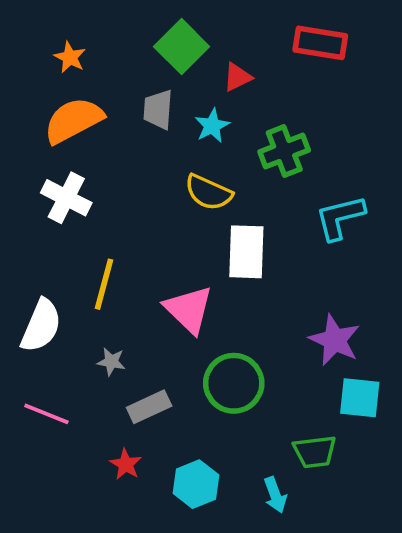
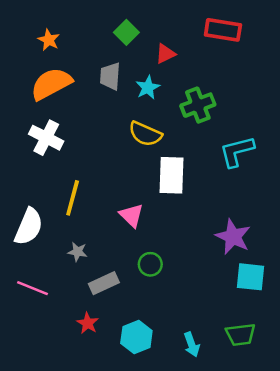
green square: (182, 47) -> (126, 32), size x0.7
pink triangle: (189, 309) -> (131, 215), size x0.7
green circle: (234, 383) -> (150, 264), moved, size x0.6
green trapezoid: (315, 452) -> (241, 334), moved

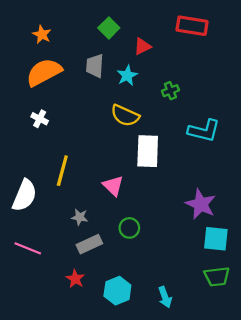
green cross: (198, 105) -> (170, 91), size x0.6
white cross: (46, 138) -> (40, 119), size x0.6
cyan L-shape: (237, 151) -> (204, 131), turned -152
gray star: (78, 252) -> (80, 217), moved
green trapezoid: (241, 334) -> (217, 277), moved

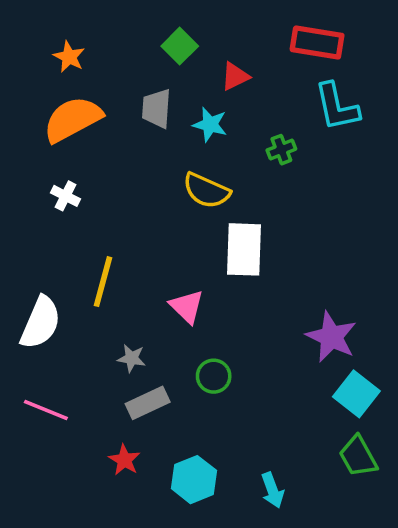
cyan star: (127, 76) -> (210, 125), turned -30
cyan L-shape: (204, 131) -> (337, 107), moved, turned 64
cyan square: (216, 239) -> (356, 394), turned 32
green trapezoid: (217, 277) -> (358, 456), turned 68

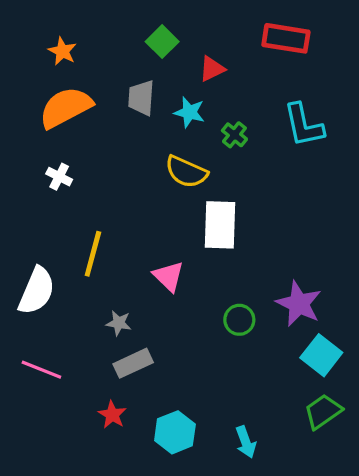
cyan L-shape: (337, 107) -> (304, 125), moved
green cross: (281, 150) -> (234, 135), moved, turned -30
green circle: (214, 376) -> (239, 320), moved
green trapezoid: (358, 456) -> (323, 411), turned 84

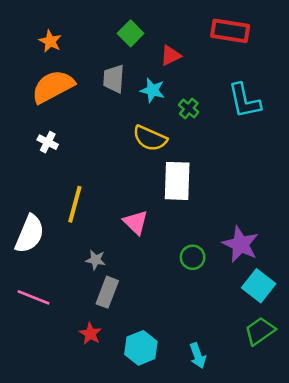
gray rectangle: (133, 363) -> (107, 292), turned -44

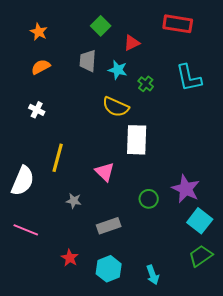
orange semicircle: (53, 87) -> (41, 67), size x0.6
gray rectangle: (107, 292) -> (109, 226), moved, turned 50

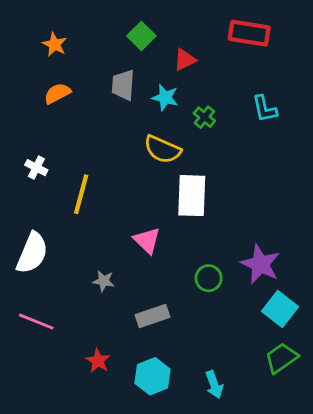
cyan L-shape: (189, 78) -> (265, 109), size x0.7
white cross: (37, 110) -> (36, 168), moved
yellow line: (58, 158) -> (81, 194), moved

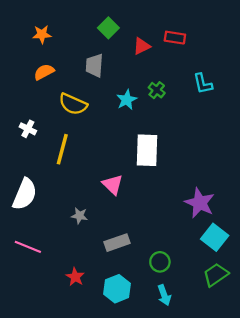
red rectangle: (249, 33) -> (175, 38), moved, size x0.7
orange star: (55, 44) -> (42, 34), turned -30
cyan star: (165, 98) -> (127, 100), moved, turned 30
yellow semicircle: (162, 149) -> (73, 104), moved
green circle: (209, 278) -> (160, 262), moved

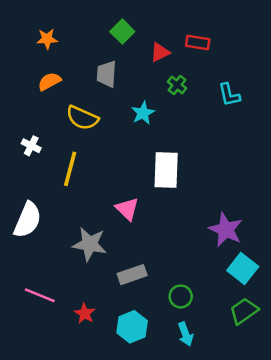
green cross: (157, 90) -> (177, 85), moved
gray star: (79, 216) -> (90, 244), size x1.8
pink line: (28, 247) -> (40, 295), moved

